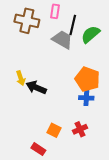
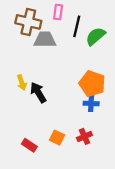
gray trapezoid: (62, 40) -> (45, 40), moved, turned -30
black arrow: (36, 88) -> (38, 92), turned 36
red rectangle: (38, 149) -> (29, 145), moved

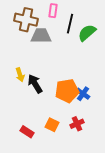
orange pentagon: (92, 84) -> (67, 91), moved, turned -30
blue cross: (91, 103) -> (83, 94), turned 32

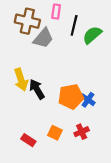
gray trapezoid: (41, 36) -> (43, 38), turned 130
yellow arrow: (20, 75) -> (21, 80), size x1.5

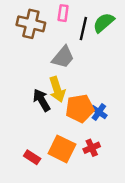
green semicircle: (92, 35) -> (104, 23), moved
gray trapezoid: (43, 38) -> (63, 57), moved
yellow arrow: (21, 80) -> (57, 89), moved
orange square: (55, 133) -> (62, 149), size x1.6

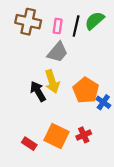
pink rectangle: (63, 13) -> (58, 26), moved
orange pentagon: (80, 108) -> (86, 90), moved, turned -30
blue cross: (99, 112) -> (103, 102), moved

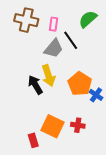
black line: (76, 26) -> (71, 40), moved, turned -48
red cross: (84, 135) -> (78, 125), turned 32
red rectangle: (29, 144) -> (33, 140), moved, turned 40

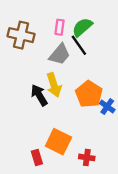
green semicircle: (88, 19) -> (82, 27), moved
brown cross: (26, 20) -> (21, 35), moved
red cross: (78, 125) -> (87, 157), moved

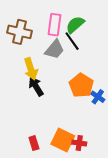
pink rectangle: (60, 27) -> (55, 25), size x1.5
yellow arrow: (54, 85) -> (31, 69), moved
orange square: (58, 142) -> (63, 140), moved

